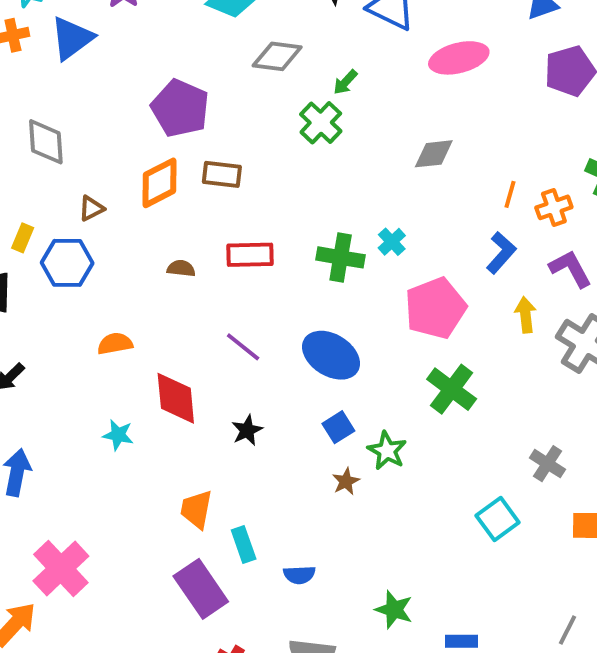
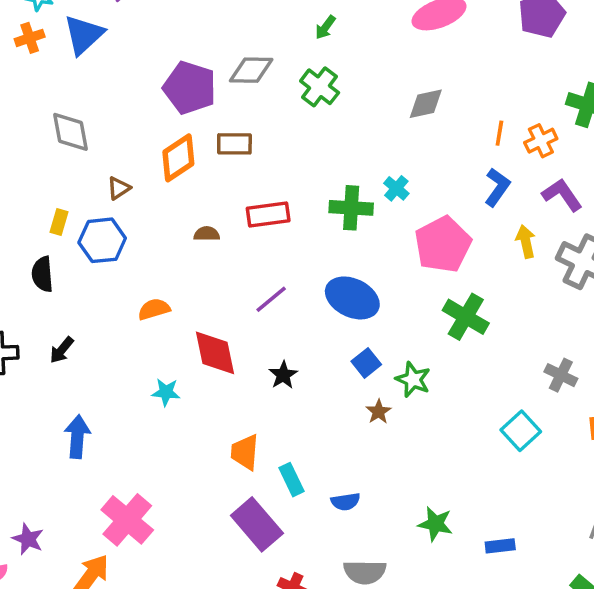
gray diamond: (277, 56) -> (251, 70), moved
green arrow: (345, 82) -> (325, 27), moved
purple line: (243, 347) -> (271, 299), turned -72

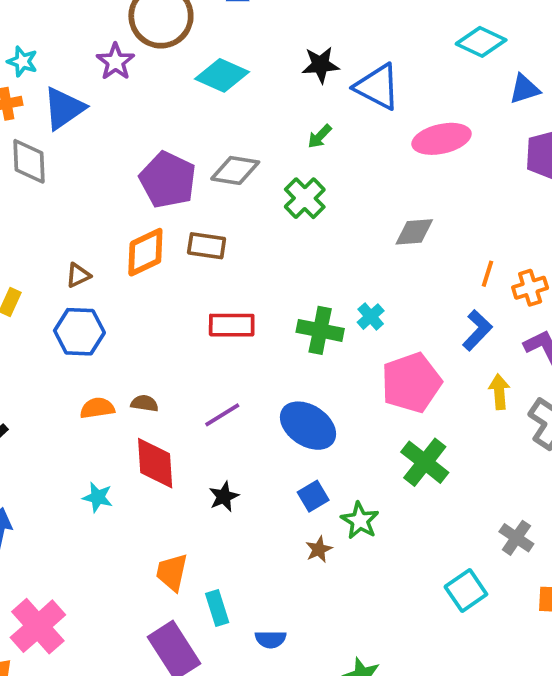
gray diamond: (70, 132) -> (29, 161), moved
brown semicircle: (207, 234) -> (144, 403), moved
blue hexagon: (102, 240) -> (79, 332), moved

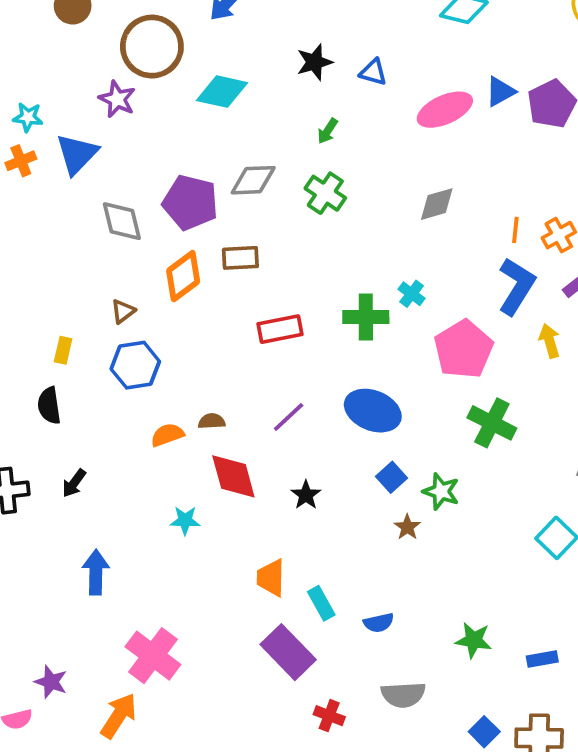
blue triangle: (377, 87) -> (373, 72), size x0.6
blue triangle: (524, 89) -> (500, 92), moved
gray diamond: (29, 161) -> (122, 221), moved
blue L-shape: (477, 330) -> (516, 286), size x1.4

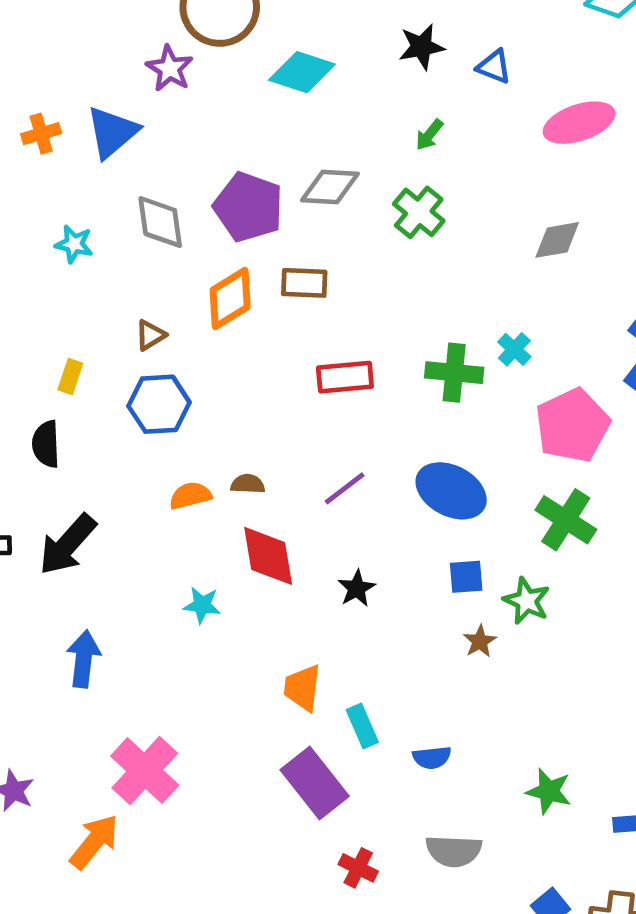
cyan star: (28, 117) -> (74, 244), moved
green cross: (492, 423) -> (566, 520), moved
blue square: (391, 477) -> (466, 577), turned 32
black arrow: (74, 483) -> (67, 544), size x1.8

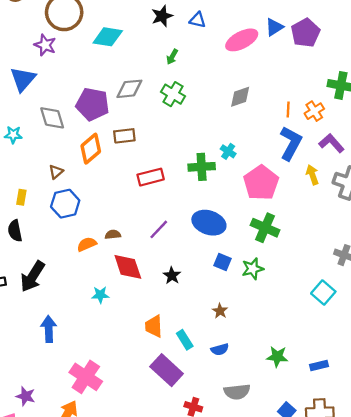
blue square: (466, 577) -> (222, 262), turned 36
green star: (527, 601) -> (253, 269), turned -30
brown star: (480, 641) -> (220, 311), moved

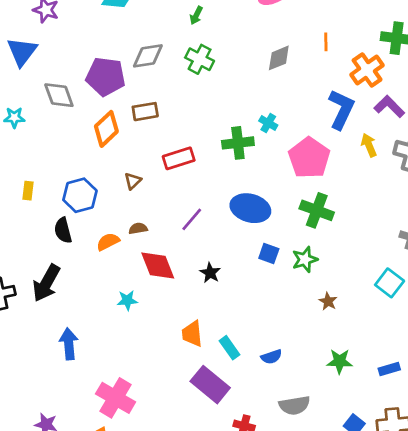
orange line: (288, 110) -> (326, 42), moved
orange cross: (314, 111) -> (367, 70), size x1.4
brown triangle: (56, 172) -> (133, 181), moved
black semicircle: (15, 231) -> (63, 230), moved
brown star: (220, 311) -> (328, 301), moved

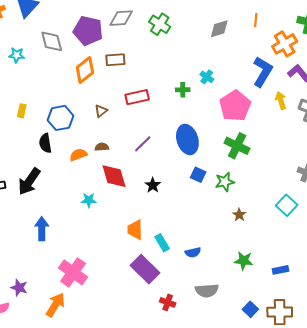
green cross: (238, 143) -> (183, 90), size x0.6
blue ellipse: (250, 208) -> (187, 139), turned 52

